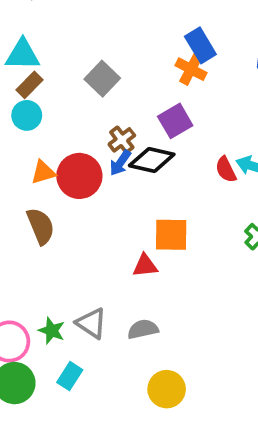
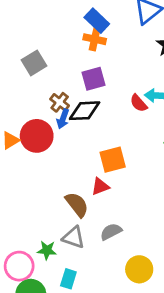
gray square: (102, 79) -> (34, 63), turned 30
purple square: (175, 121) -> (94, 79), turned 30
brown semicircle: (41, 226) -> (77, 205), moved

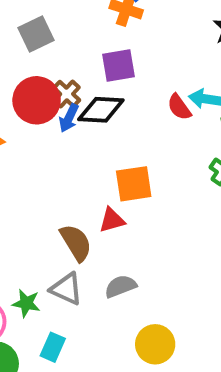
red circle: (37, 136) -> (37, 100), moved

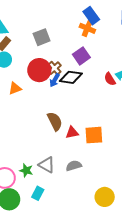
purple square: (119, 65) -> (81, 56), turned -30
orange square: (134, 184) -> (94, 135), moved
brown semicircle: (76, 243) -> (55, 121), moved
yellow circle: (155, 344) -> (105, 197), moved

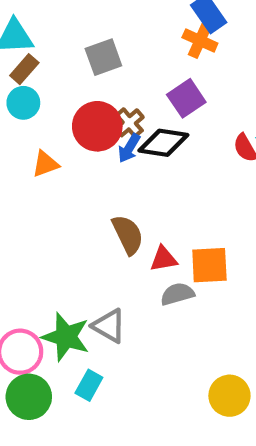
gray semicircle: (74, 166) -> (177, 294), moved
green star: (26, 170) -> (66, 337), size x1.6

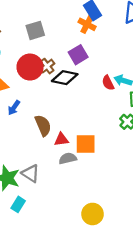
blue arrow: (129, 148) -> (14, 108), moved

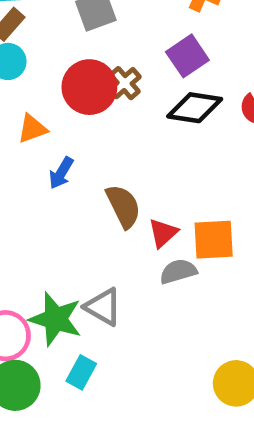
black diamond: (65, 78) -> (195, 108), moved
red triangle: (61, 139) -> (163, 233), turned -32

